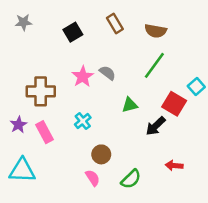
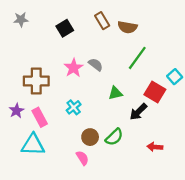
brown semicircle: (156, 31) -> (127, 27), moved
cyan triangle: (22, 170) -> (33, 145), moved
green semicircle: (131, 179) -> (114, 137), moved

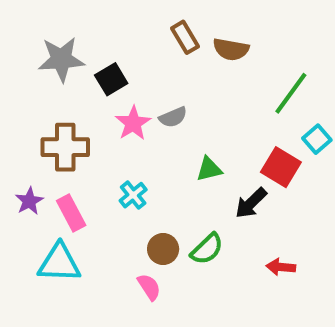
gray star: (21, 20) -> (61, 59), moved, size x1.6
black square: (65, 28) -> (111, 79), moved
green line: (137, 58) -> (291, 93), moved
gray semicircle: (96, 65) -> (173, 117), turned 120

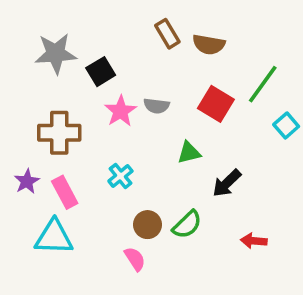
gray semicircle: (173, 117) -> (157, 106), turned 30
red square: (281, 167) -> (216, 104), moved

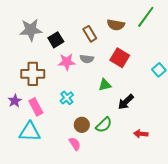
brown rectangle: (167, 34) -> (90, 34), moved
green line: (263, 84) -> (146, 17), moved
pink star: (120, 111) -> (67, 62), turned 30

